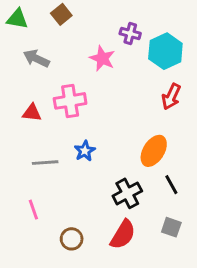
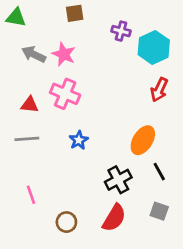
brown square: (61, 14) -> (75, 13), moved, turned 30
pink star: (102, 58) -> (64, 54), moved
pink cross: (70, 101) -> (65, 94), turned 32
gray line: (45, 163) -> (27, 139), moved

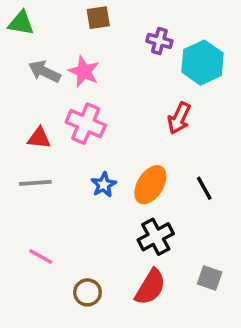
red arrow: (159, 90) -> (179, 118), moved
orange ellipse: (143, 140) -> (150, 185), moved
black line: (159, 172) -> (204, 188), moved
pink line: (31, 195) -> (41, 256), turned -42

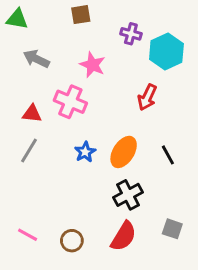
pink star: (84, 72) -> (93, 65), moved
gray line: (35, 183) -> (29, 151), turned -55
pink line: (41, 256) -> (28, 235), moved

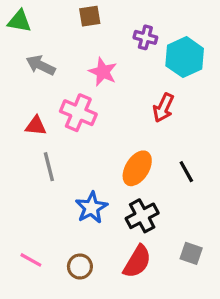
gray line: (29, 151) -> (49, 167), moved, turned -45
blue star: (85, 152) -> (91, 208), moved, size x1.4

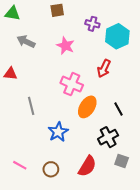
pink cross: (78, 113) -> (72, 84), moved
red triangle: (36, 126) -> (10, 74), moved
black cross: (142, 216) -> (108, 137), moved

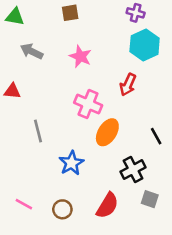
purple cross: (92, 24) -> (136, 13), moved
black line: (118, 109) -> (156, 136), moved

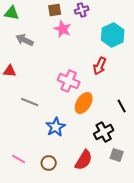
purple cross: (136, 13) -> (82, 10), moved, turned -32
pink star: (80, 56) -> (63, 29), moved
gray line: (38, 131) -> (30, 102), turned -54

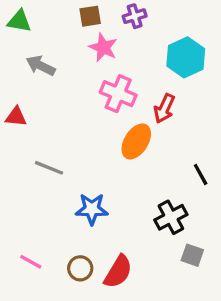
pink cross: (69, 81) -> (118, 94), moved
orange ellipse: (84, 103) -> (136, 141), moved
blue star: (56, 127) -> (92, 209), turned 30
red semicircle: (84, 160) -> (118, 272), moved

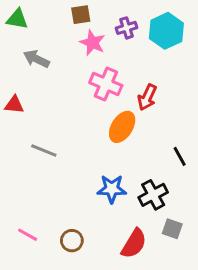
purple cross: (135, 16) -> (127, 28), moved
cyan hexagon: (186, 57) -> (166, 31), moved
blue star: (92, 209) -> (112, 189), moved
red semicircle: (118, 272) -> (134, 244), moved

